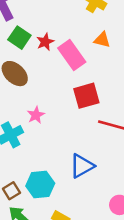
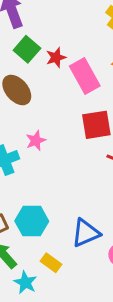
blue triangle: (82, 166) -> (86, 233), moved

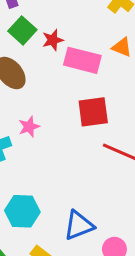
pink rectangle: (85, 76) -> (82, 60), turned -48

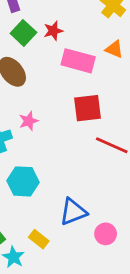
red star: (53, 40) -> (53, 31), moved
cyan hexagon: (22, 211) -> (23, 181), moved

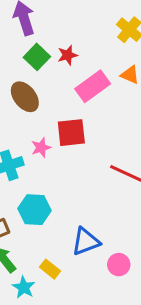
pink rectangle: (78, 61) -> (93, 86), turned -52
red square: (87, 108) -> (71, 133), moved

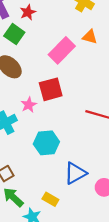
red star: (68, 55) -> (28, 12), moved
cyan hexagon: (34, 210) -> (46, 143), moved

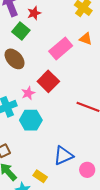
red square: (51, 89) -> (48, 81), turned -35
cyan hexagon: (46, 143) -> (31, 120), moved

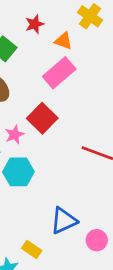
red star: (34, 13) -> (35, 24), moved
orange triangle: (86, 39) -> (64, 41), moved

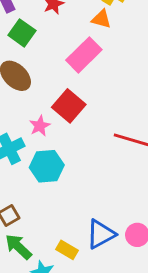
orange triangle: (64, 41) -> (101, 19), moved
blue triangle: (64, 221) -> (101, 234), moved

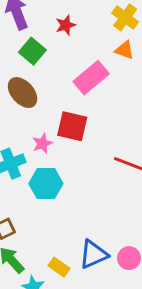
orange triangle: (101, 19) -> (124, 50), moved
red square: (69, 106) -> (72, 126), turned -32

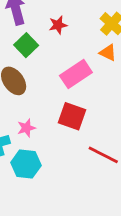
red square: (72, 126) -> (72, 116), moved

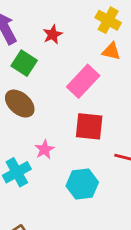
cyan hexagon: (26, 164) -> (82, 184), moved

